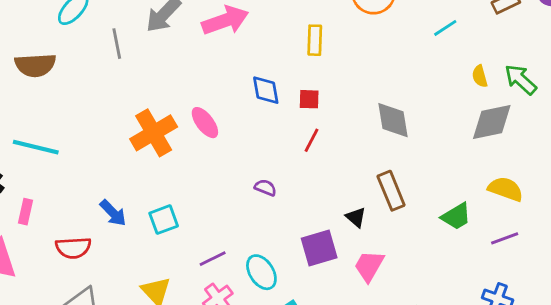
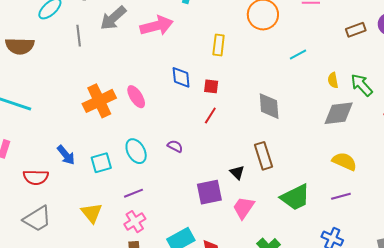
cyan line: (445, 28) -> (298, 54), moved
green trapezoid: (456, 216) -> (295, 197), moved, size x1.4
cyan ellipse: (261, 272) -> (136, 151), moved

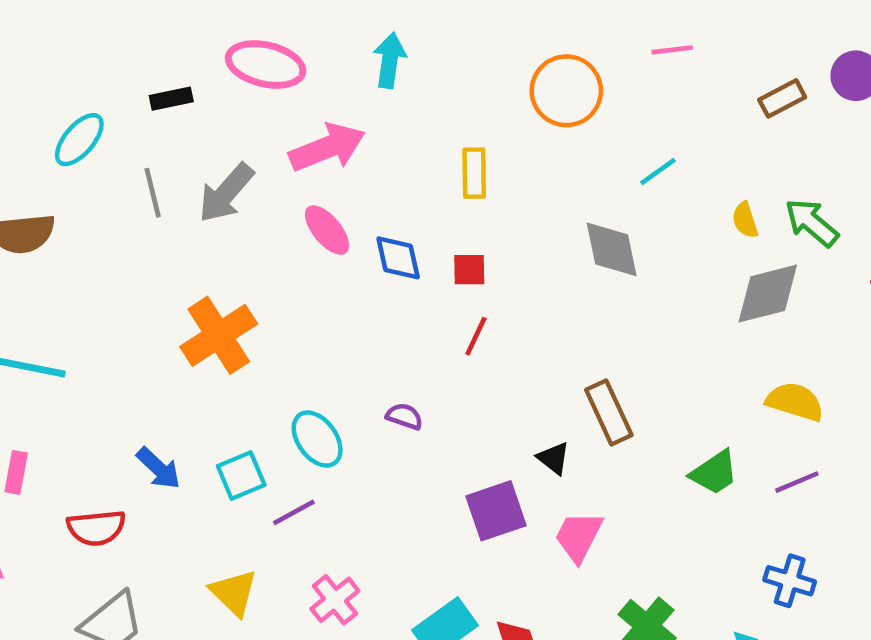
gray arrow: (113, 18) -> (226, 193), moved
pink ellipse: (136, 97) -> (327, 230), moved
gray diamond: (269, 106) -> (612, 249), moved
purple line: (134, 193) -> (294, 512), moved
green trapezoid: (295, 197) -> (714, 473), moved, size x0.7

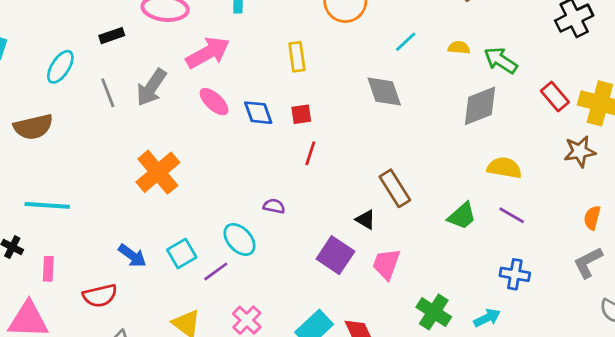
yellow semicircle: (745, 220) -> (459, 48), moved, turned 120
cyan ellipse: (317, 439) -> (239, 239), moved
purple line: (797, 482) -> (512, 215), turned 60
purple square: (496, 511) -> (335, 255), turned -30

